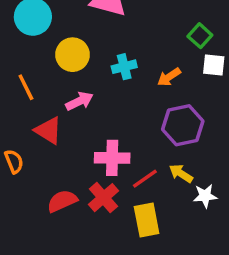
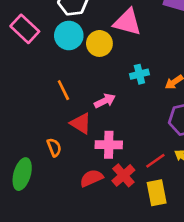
yellow circle: (72, 55) -> (99, 43), moved
pink cross: (112, 158) -> (109, 145), moved

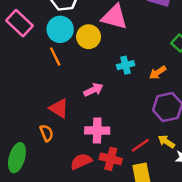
orange line: (63, 90) -> (55, 56), moved
red triangle: (81, 123) -> (59, 108), moved
red cross: (123, 175) -> (111, 159), turned -35

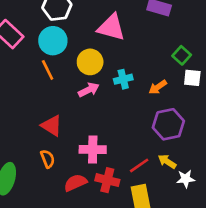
yellow circle: (89, 37) -> (90, 62), moved
pink arrow: (93, 90) -> (89, 90), moved
orange semicircle: (47, 133) -> (48, 159), moved

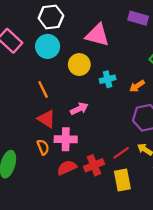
orange line: (48, 70) -> (43, 89), moved
pink arrow: (89, 90) -> (79, 109), moved
pink cross: (93, 150) -> (66, 139), moved
red cross: (107, 180) -> (94, 165), turned -36

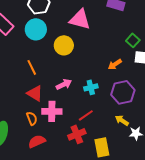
cyan cross: (108, 79) -> (91, 87), moved
red line: (121, 153) -> (86, 115), moved
red semicircle: (67, 168) -> (37, 141), moved

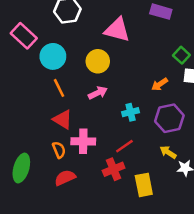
cyan circle: (36, 29) -> (53, 56), moved
pink arrow: (64, 84) -> (98, 93), moved

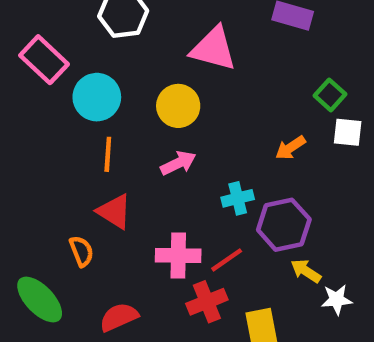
orange line: (59, 88) -> (108, 154), turned 30
purple hexagon: (169, 118) -> (284, 225), moved
pink cross: (83, 141) -> (178, 256), moved
orange semicircle: (59, 150) -> (81, 251), moved
green ellipse: (21, 168) -> (40, 300), turned -60

